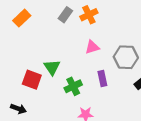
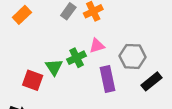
purple rectangle: (102, 78) -> (107, 79), size x1.5
green cross: (73, 86) -> (77, 58), moved

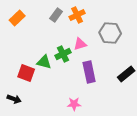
gray hexagon: (132, 56) -> (110, 33), moved
green triangle: (54, 67) -> (44, 62), turned -42

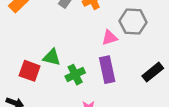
pink triangle: (80, 44) -> (110, 38), moved
green cross: (63, 54) -> (75, 75), moved

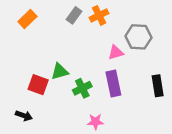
green triangle: (52, 57) -> (60, 71), turned -30
black rectangle: (153, 72) -> (158, 86), turned -60

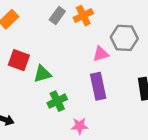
red square: (38, 85) -> (19, 60), moved
green cross: (82, 88) -> (57, 101), moved

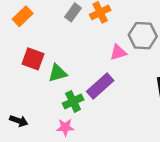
purple rectangle: (98, 86) -> (100, 86), moved, turned 60
pink star: (80, 126) -> (65, 127), moved

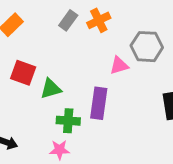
purple rectangle: (100, 86) -> (99, 103), turned -40
green cross: (73, 101) -> (68, 121), turned 30

